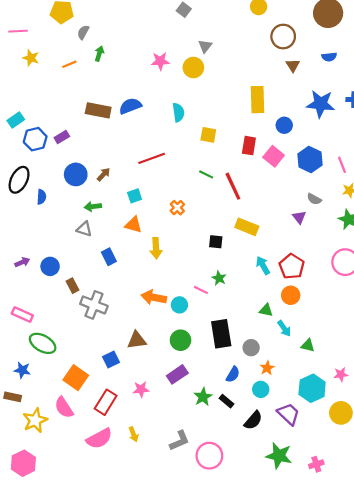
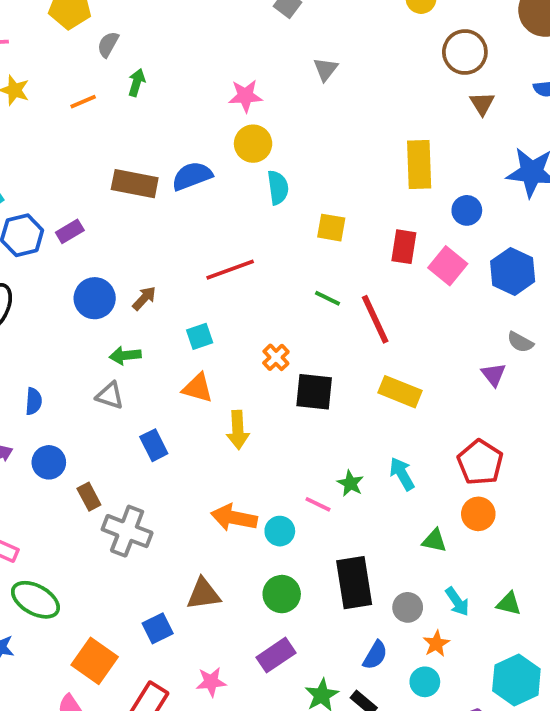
yellow circle: (193, 68) -> (253, 144), moved
blue semicircle: (42, 197) -> (34, 401), moved
black square: (216, 242) -> (314, 392), moved, size x1.5
cyan arrow: (263, 265) -> (402, 474), moved
cyan arrow: (284, 328) -> (457, 602), moved

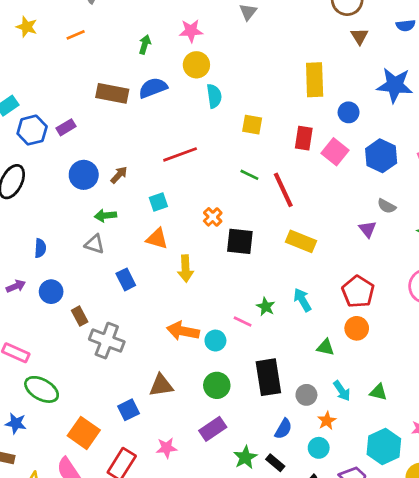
green arrow: (137, 83) -> (145, 44), moved

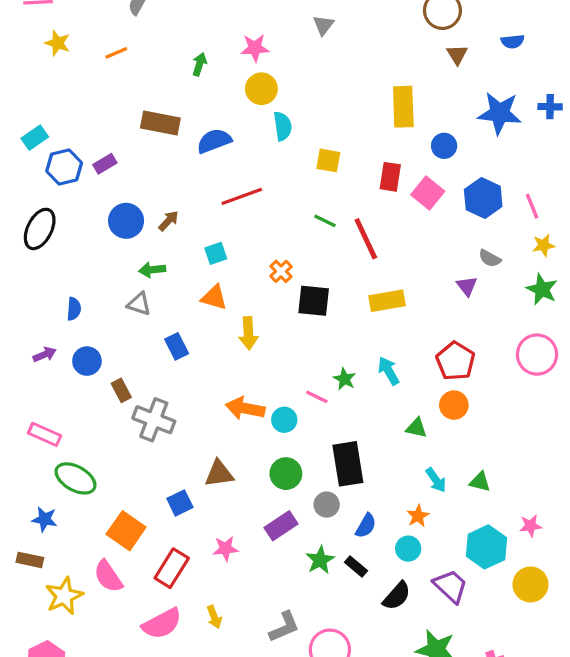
blue semicircle: (153, 88) -> (214, 141), moved
yellow rectangle: (301, 241) -> (387, 301), turned -32
gray circle: (306, 395) -> (327, 505), moved

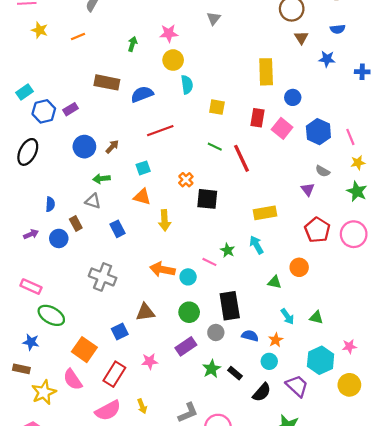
blue star: (500, 113) -> (327, 59), moved, size x0.6
yellow rectangle: (387, 301) -> (265, 213), moved
red pentagon: (455, 361) -> (317, 230), moved
brown rectangle: (121, 390) -> (76, 224), moved
blue semicircle: (366, 526) -> (250, 336), moved, turned -105

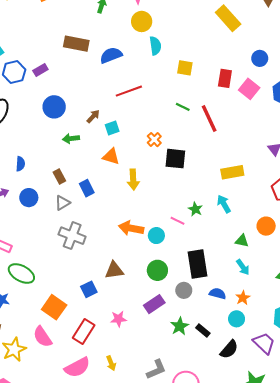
yellow rectangle: (266, 72) -> (228, 18), moved, turned -40
brown arrow: (112, 147) -> (93, 116), moved
gray triangle: (93, 201) -> (63, 203), moved, turned -49
brown rectangle: (76, 224) -> (59, 176), moved
cyan arrow: (287, 316) -> (243, 267), moved

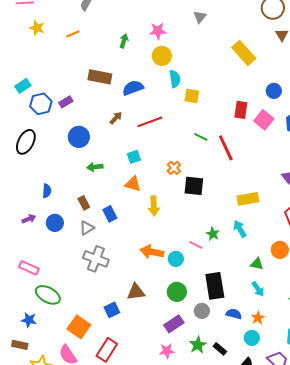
yellow square: (185, 68) -> (192, 96), moved
brown arrow: (93, 116) -> (116, 118), moved
pink star: (118, 319) -> (167, 351), moved

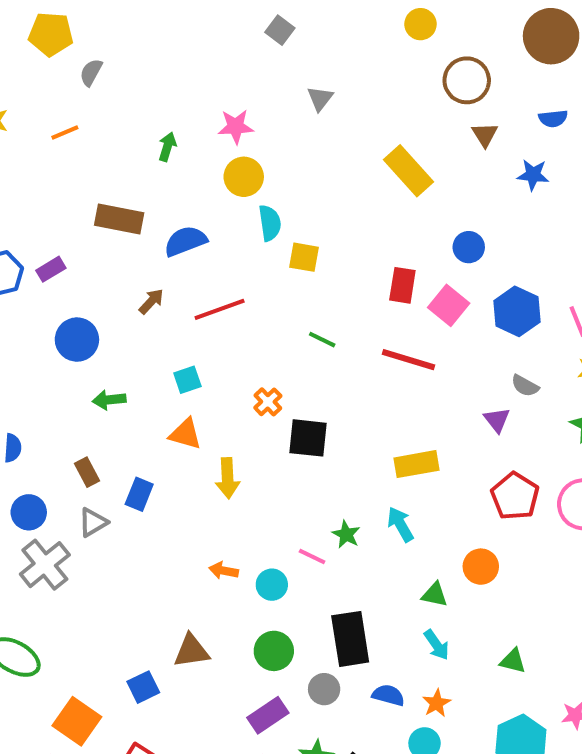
red line: (226, 148) -> (408, 360), moved, turned -48
blue rectangle: (110, 214) -> (139, 494), turned 49
orange arrow: (152, 252) -> (224, 571), size x0.6
gray cross: (96, 259) -> (45, 565), moved, turned 30

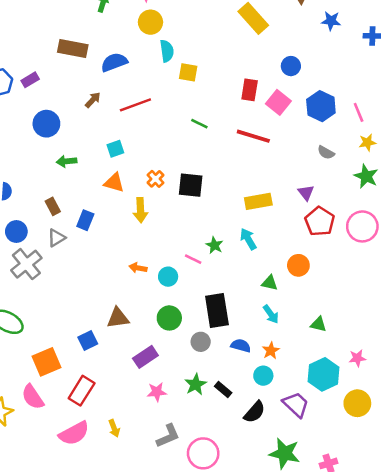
orange cross: (268, 402) -> (155, 179), moved
purple triangle: (497, 420) -> (306, 193), moved
purple rectangle: (268, 715) -> (145, 357), moved
orange square: (77, 721) -> (46, 362), turned 32

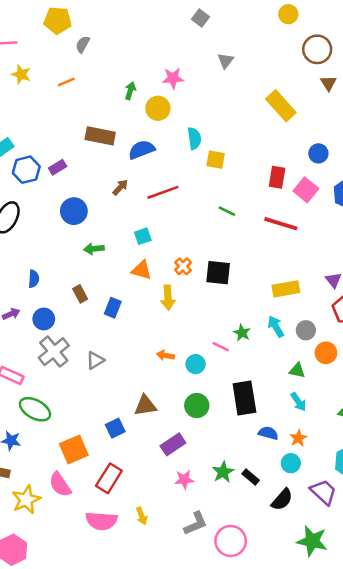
yellow circle: (150, 22) -> (158, 108), moved
gray triangle: (56, 238) -> (95, 360), moved
gray circle: (201, 342) -> (306, 330), moved
pink semicircle: (74, 433) -> (101, 521), turned 32

